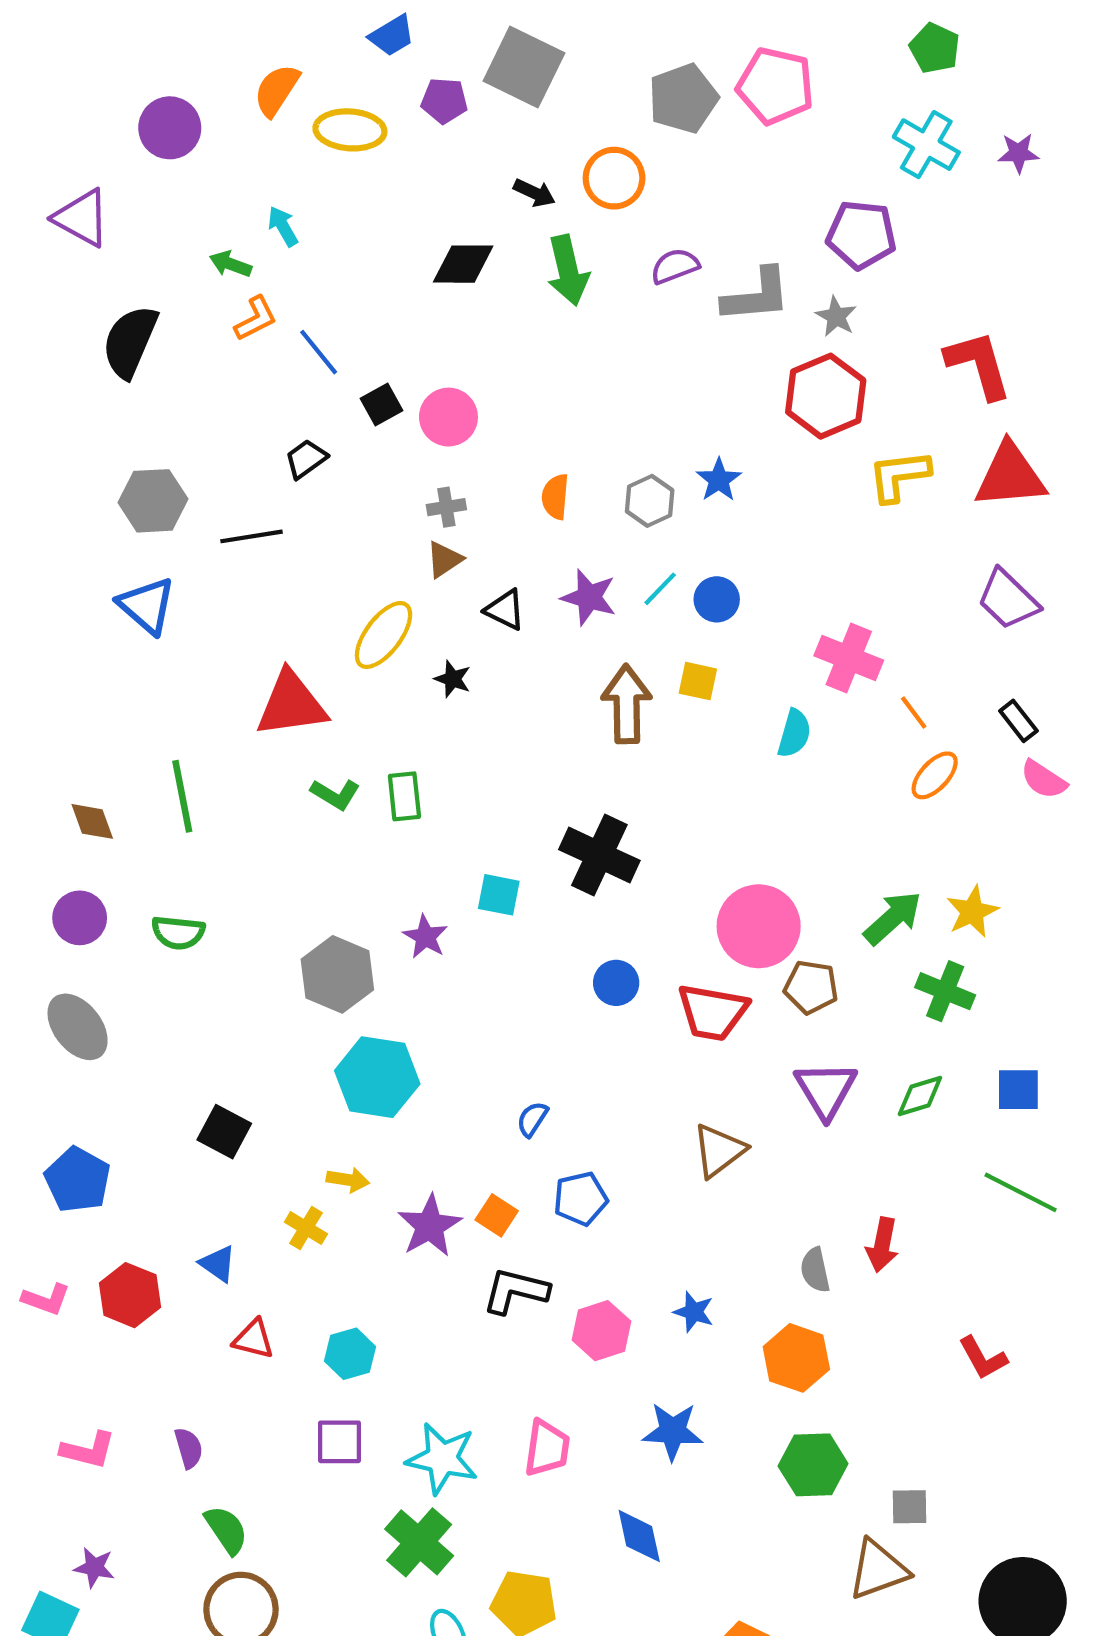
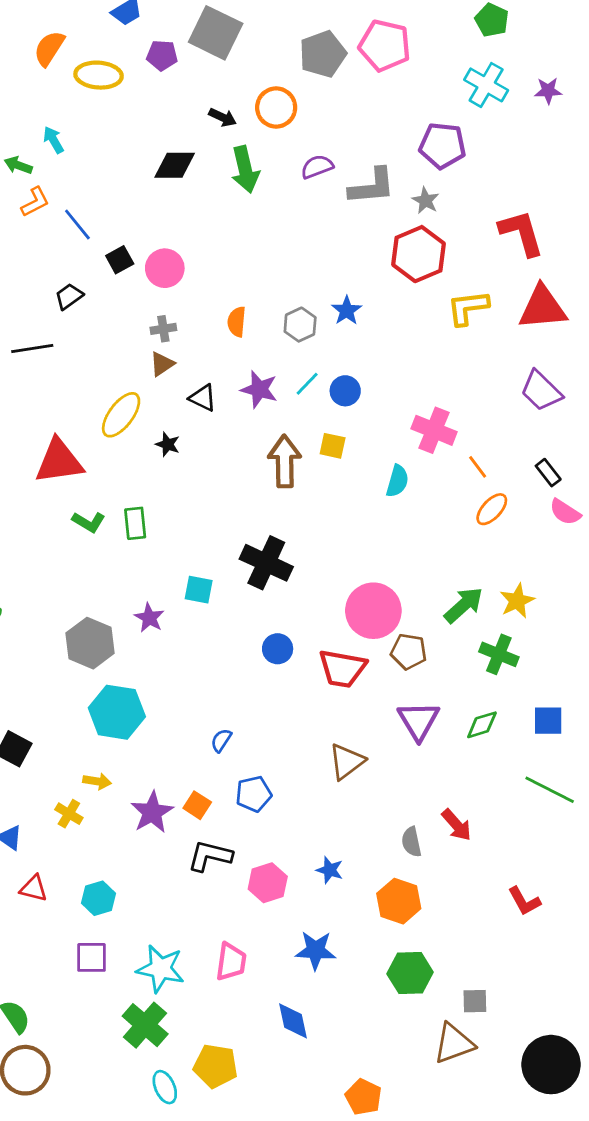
red arrow: (882, 1245) -> (457, 825), turned -52

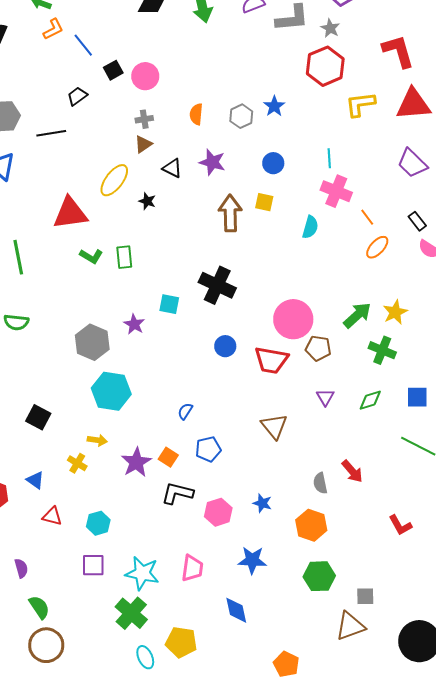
cyan line: (307, 384) -> (329, 158), moved, turned -48
purple triangle: (418, 721) -> (325, 397), size x0.6
brown triangle: (347, 762) -> (274, 426), turned -32

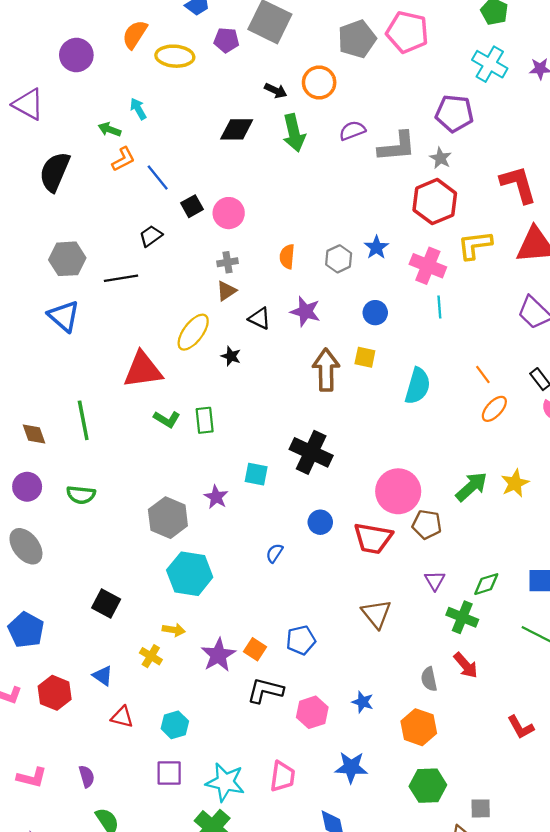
pink cross: (336, 191) -> (428, 266), moved
cyan semicircle: (310, 227) -> (418, 386), size x1.4
green cross: (382, 350) -> (462, 617), moved
blue semicircle: (185, 411) -> (274, 553), moved

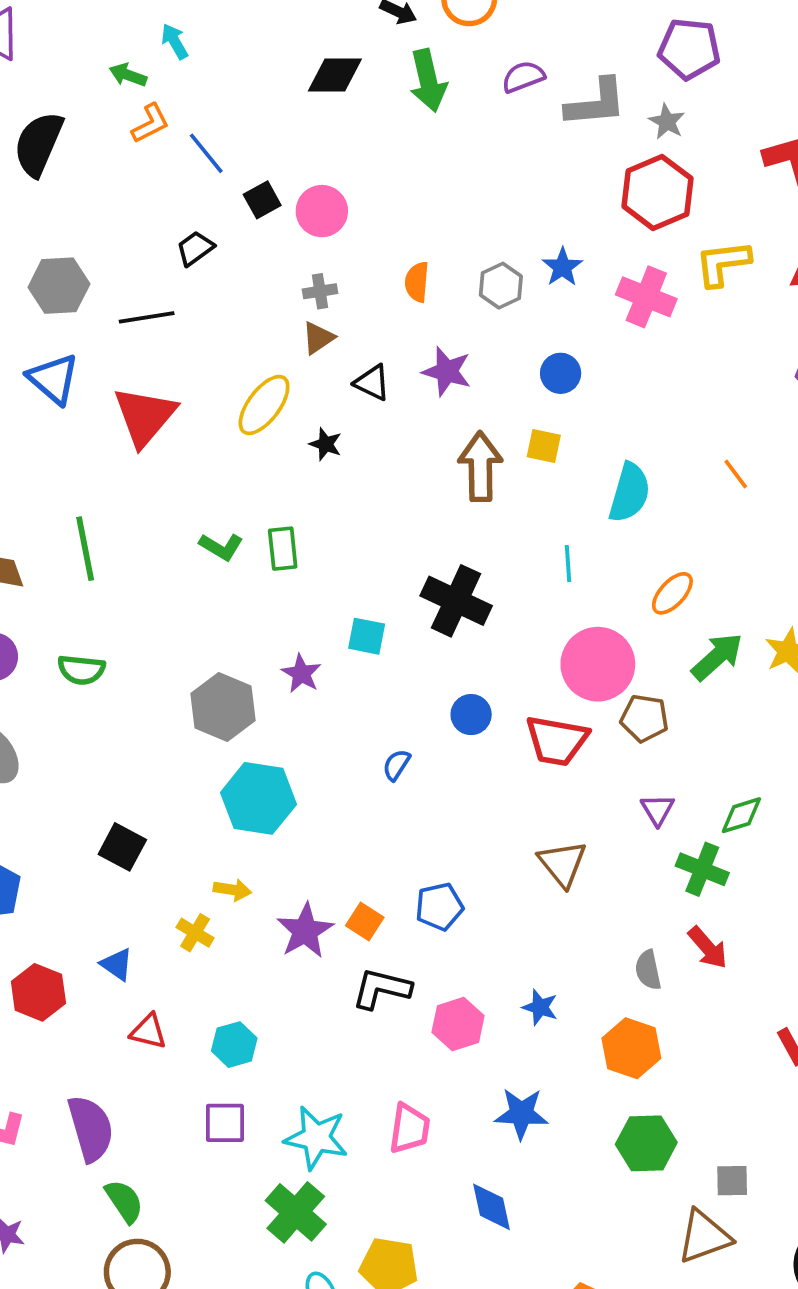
cyan line: (439, 307) -> (568, 563), moved
red triangle: (143, 370) -> (145, 416), moved, turned -42
orange ellipse: (494, 409) -> (672, 593), moved
purple semicircle: (87, 776) -> (91, 1128), size x1.8

